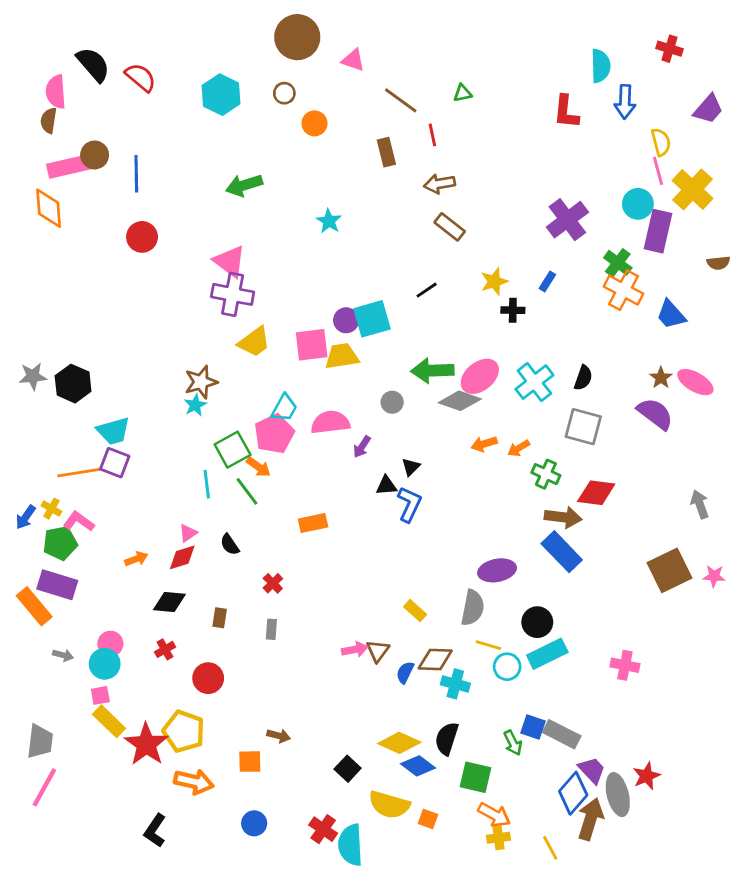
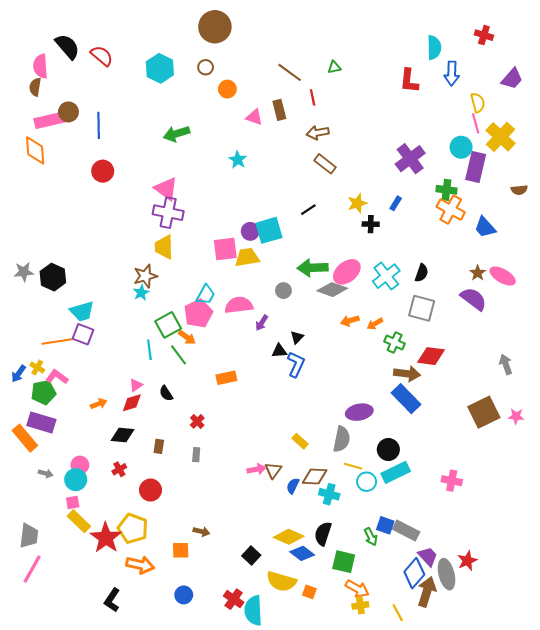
pink triangle: (353, 60) -> (254, 117), moved
green cross: (618, 263) -> (447, 190), turned -30
yellow trapezoid: (254, 342) -> (164, 247), moved, turned 125

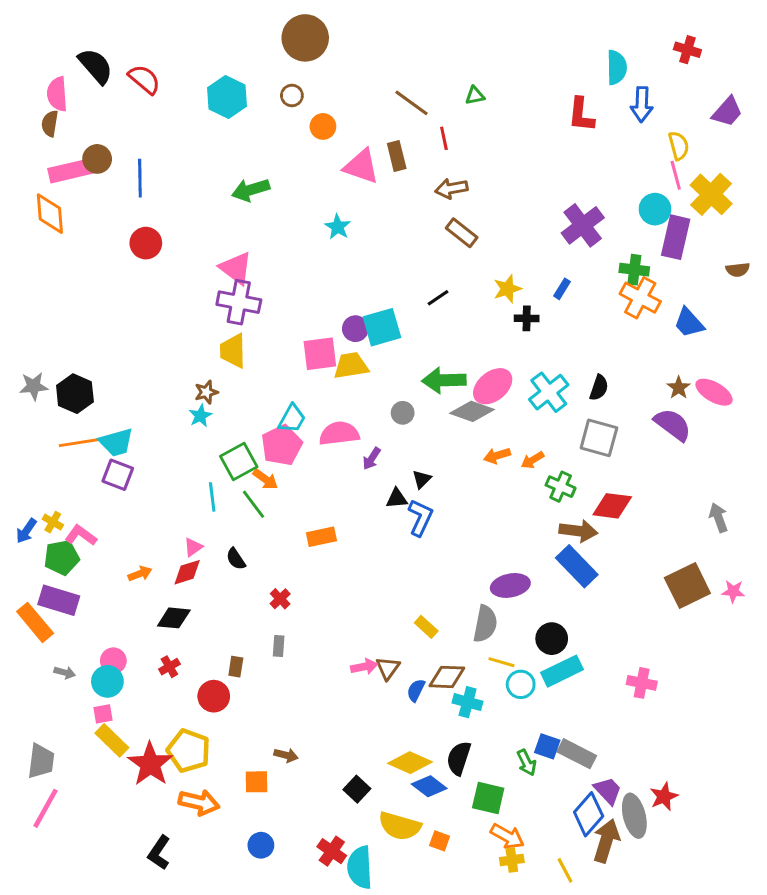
pink triangle: (254, 117) -> (361, 166), size x1.5
brown star: (145, 276) -> (206, 392), size x0.7
orange line: (57, 341) -> (81, 442), moved
brown rectangle: (159, 446) -> (236, 667), moved

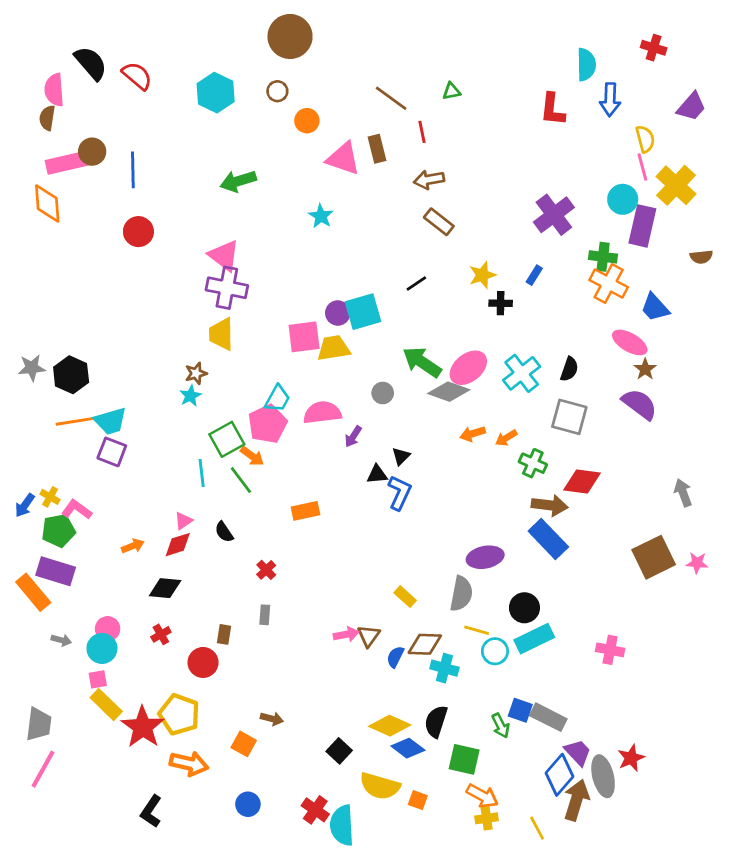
green arrow: (444, 380) -> (422, 362), turned 36
pink ellipse: (714, 392) -> (630, 342), moved
orange square: (256, 782) -> (244, 744), turned 30

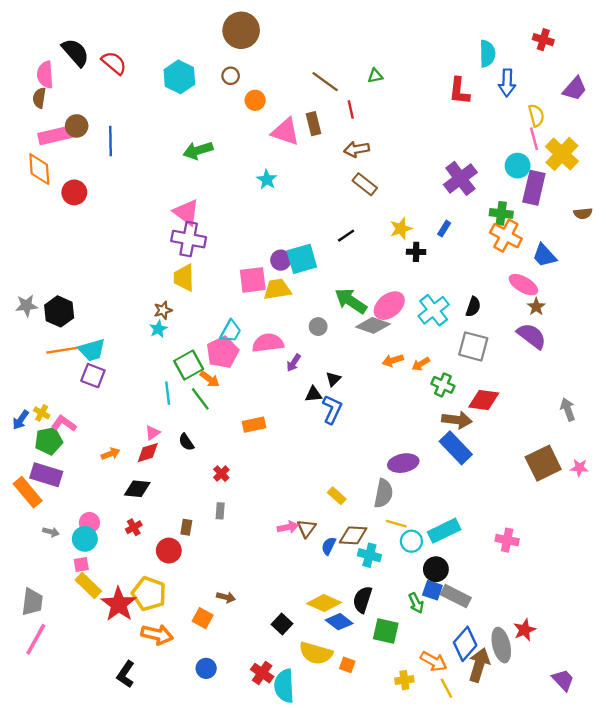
red circle: (138, 232) -> (74, 192), moved
black circle: (524, 608) -> (436, 569), moved
purple trapezoid: (578, 752) -> (563, 680), moved
orange arrow: (482, 796) -> (434, 661), moved

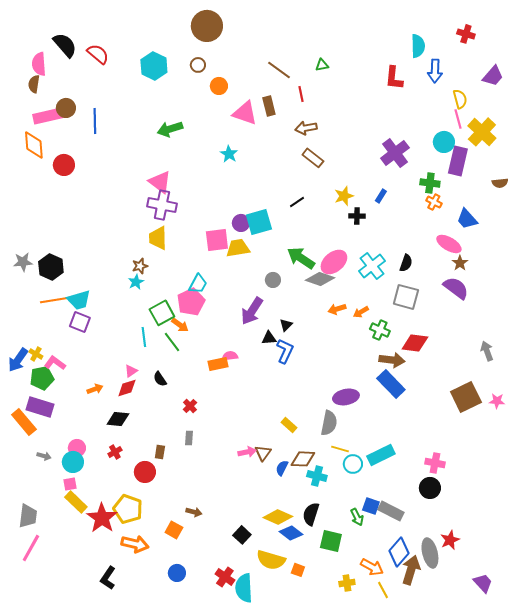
orange cross: (506, 236) -> (434, 202), size x0.6
pink semicircle: (268, 343) -> (230, 356), moved, size x0.6
purple arrow: (294, 363) -> (252, 311), size x1.8
blue arrow: (21, 420) -> (18, 360), size x1.4
black circle: (436, 569) -> (430, 488), moved

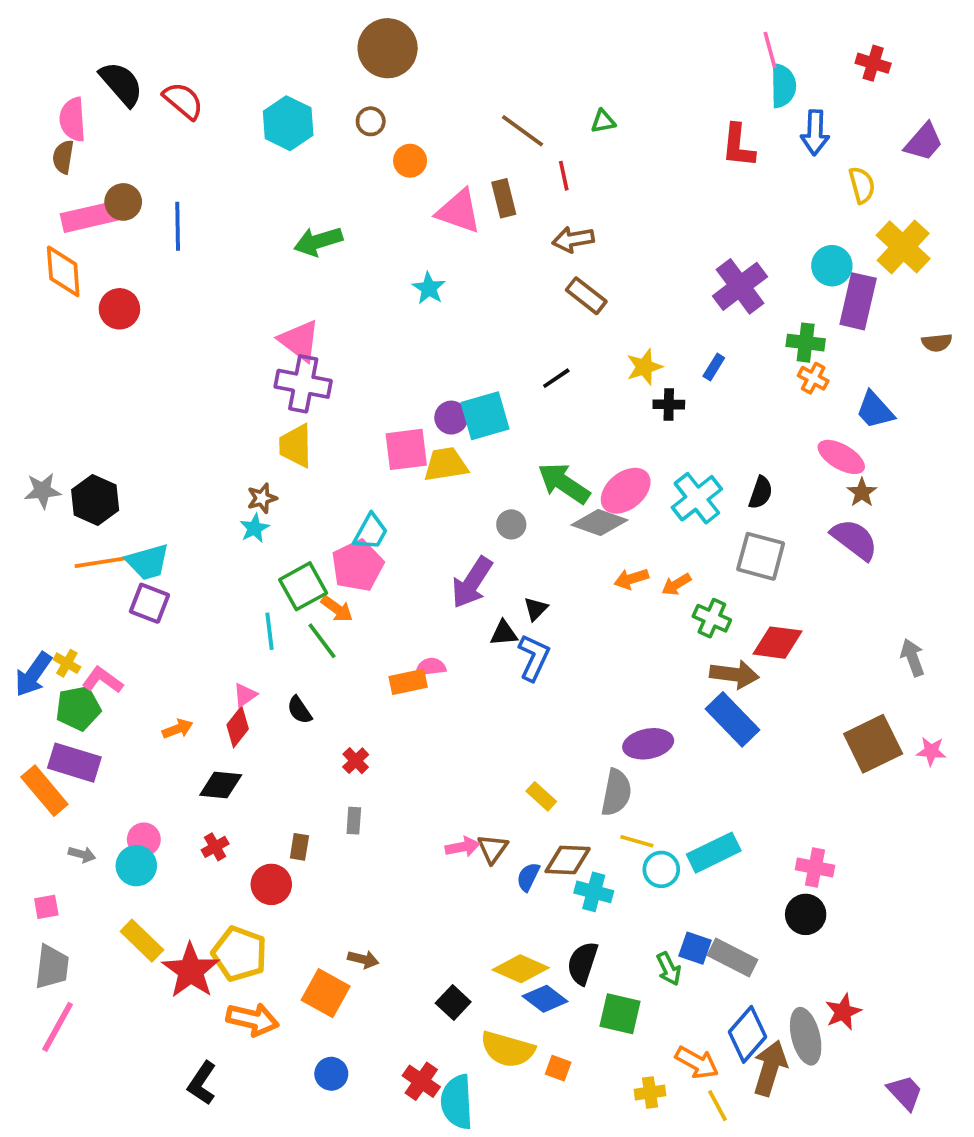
pink line: (458, 119) -> (770, 50), moved
red diamond: (127, 388) -> (238, 727), turned -35
pink square: (70, 484) -> (46, 907), moved
orange square: (174, 530) -> (326, 993), size x1.4

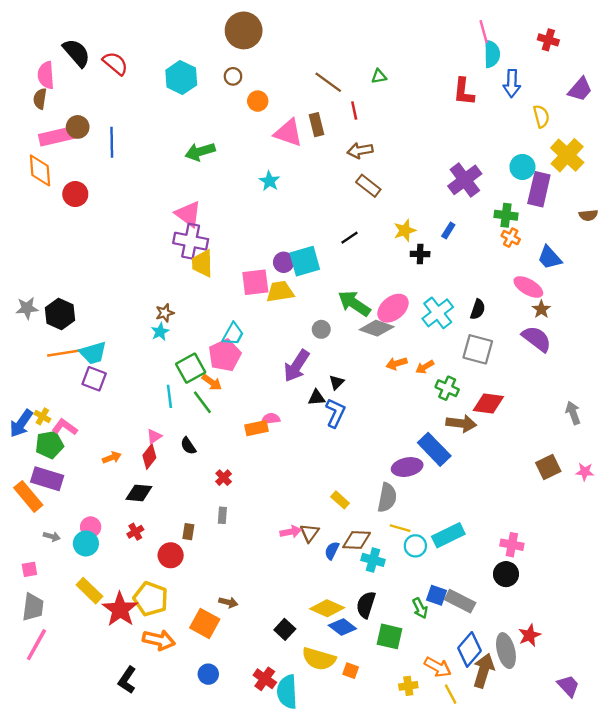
yellow trapezoid: (296, 446) -> (202, 263), moved
blue rectangle: (733, 719) -> (434, 449), moved
brown square: (873, 744) -> (548, 467), size x0.7

